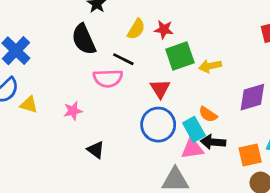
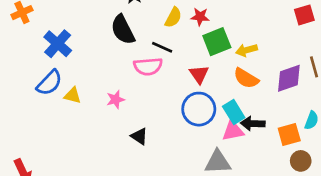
orange semicircle: (208, 114) -> (246, 78), moved, size x1.4

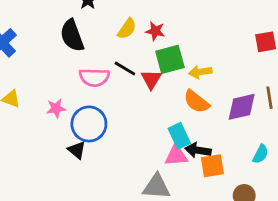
black line: (162, 47) -> (125, 68), moved
red triangle: (199, 74) -> (151, 79), moved
blue circle: (199, 109) -> (89, 124), moved
orange square: (289, 134) -> (212, 166), moved

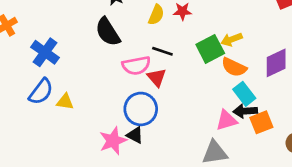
green square: (170, 59) -> (210, 49), moved
red triangle: (151, 79) -> (157, 77), moved
pink star: (56, 108) -> (113, 141), moved, size x1.5
cyan rectangle: (179, 136) -> (244, 94), moved

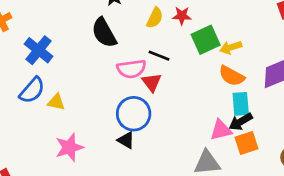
green square: (210, 49) -> (206, 40), moved
cyan rectangle: (244, 94) -> (241, 104), turned 30
black arrow: (245, 111) -> (241, 122), turned -30
orange square: (261, 122) -> (246, 143), moved
pink star: (113, 141) -> (69, 147), moved

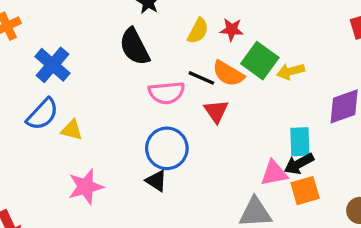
green square: (206, 40) -> (260, 61), turned -32
orange semicircle: (232, 76) -> (228, 74), moved
red triangle: (152, 82) -> (216, 111), moved

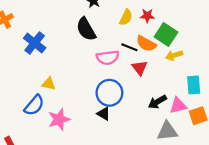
yellow arrow: (291, 71) -> (174, 55), moved
blue semicircle: (42, 114) -> (34, 105), moved
black arrow: (299, 164) -> (157, 102), moved

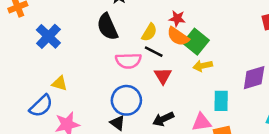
yellow semicircle: (126, 17) -> (149, 32), moved
orange semicircle: (146, 44) -> (178, 36), moved
black arrow: (157, 102) -> (163, 119), moved

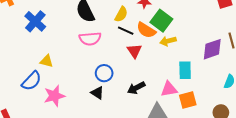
orange semicircle: (178, 36) -> (146, 30), moved
pink semicircle: (128, 61) -> (90, 39), moved
blue circle: (126, 100) -> (104, 73), size x0.7

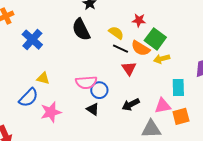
yellow semicircle: (121, 14) -> (116, 33), turned -84
pink semicircle: (90, 39) -> (86, 82), moved

